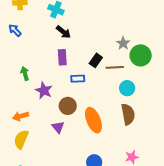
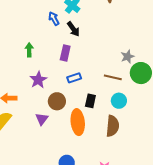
blue arrow: (15, 30) -> (54, 19), moved
black rectangle: (96, 60) -> (90, 101), moved, turned -40
green arrow: (25, 73) -> (29, 50), moved
blue rectangle: (78, 79) -> (74, 78), turned -32

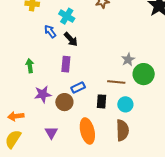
purple star: (38, 80) -> (43, 94), turned 30
brown circle: (57, 101) -> (64, 102), moved
black rectangle: (90, 101) -> (102, 101), moved

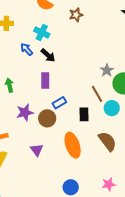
brown line: (116, 82) -> (97, 94), turned 60
cyan circle: (125, 104) -> (112, 108), moved
brown semicircle: (122, 130) -> (107, 141), turned -30

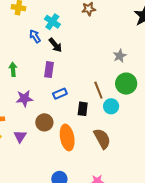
gray star: (107, 70) -> (120, 56), moved
brown circle: (47, 118) -> (44, 122), moved
purple triangle: (37, 150) -> (20, 136), moved

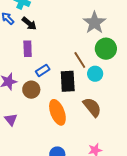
gray star: (120, 56) -> (94, 23), size x1.6
black rectangle: (83, 109) -> (68, 81), size x1.5
brown circle: (44, 122) -> (31, 90), moved

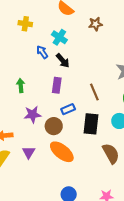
brown line: (80, 60) -> (94, 92), moved
orange ellipse: (57, 112) -> (62, 152), moved, turned -40

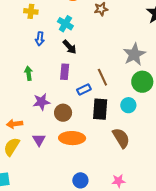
blue arrow: (42, 52) -> (40, 39), moved, turned -136
blue rectangle: (68, 109) -> (84, 89), moved
orange ellipse: (62, 152) -> (72, 138), turned -35

